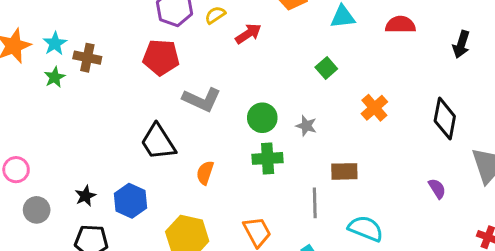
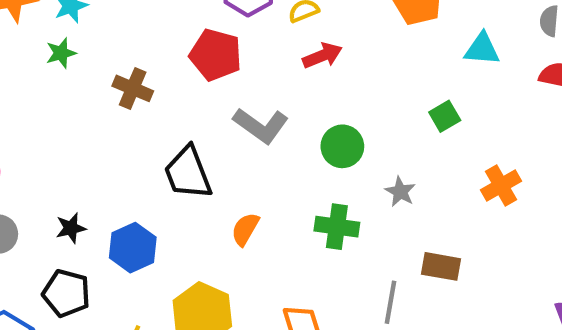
red arrow: (248, 34) -> (322, 56), moved
brown cross: (87, 58) -> (133, 88), moved
green circle: (262, 118) -> (342, 146), moved

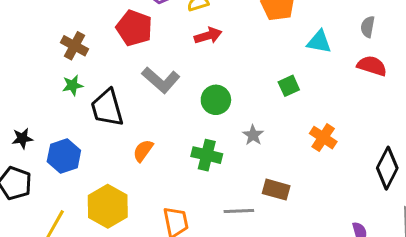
green star: (61, 53) -> (73, 85), moved
orange cross: (501, 185) -> (323, 138), turned -32
gray line: (391, 302) -> (239, 211), turned 72

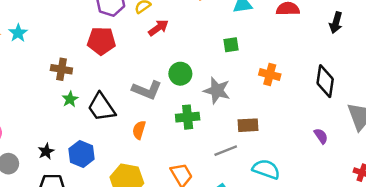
gray L-shape: (161, 80) -> (147, 90), moved
green square: (289, 86) -> (231, 45), turned 35
gray star: (253, 135) -> (217, 91), size x1.6

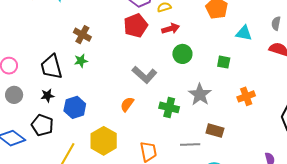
red pentagon: (101, 41) -> (136, 26), moved, turned 30
green circle: (180, 74) -> (182, 54), moved
orange cross: (270, 75) -> (246, 96), turned 36
black trapezoid: (102, 107) -> (51, 67), moved

